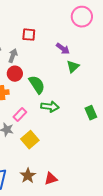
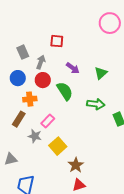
purple arrow: (63, 49) -> (73, 68), moved
green arrow: (50, 107) -> (96, 104), moved
brown star: (28, 176) -> (76, 165), moved

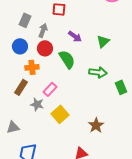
gray rectangle: (23, 52) -> (25, 20), turned 48
brown star: (76, 165) -> (96, 125), moved

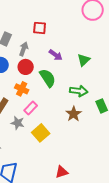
orange cross: (32, 67) -> (22, 89), moved, turned 32
brown star: (96, 125) -> (74, 114), moved

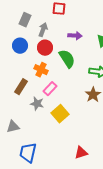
purple arrow: (56, 55) -> (75, 36), turned -32

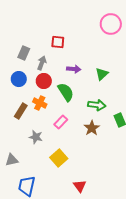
brown rectangle: (21, 87) -> (21, 111), moved
pink rectangle: (50, 89) -> (61, 122), moved
yellow square: (60, 114) -> (59, 158), moved
red triangle: (81, 153) -> (80, 186), turned -48

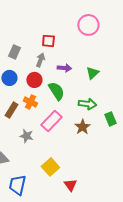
pink circle: (111, 24) -> (88, 25), moved
gray arrow: (42, 63) -> (40, 60), moved
pink rectangle: (61, 122) -> (51, 121), size x1.5
yellow square: (59, 158) -> (50, 167), moved

